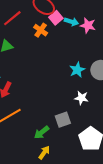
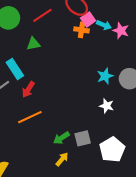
orange cross: (41, 30) -> (82, 30), moved, turned -32
gray square: (63, 120) -> (83, 138), moved

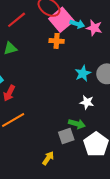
pink square: (88, 19) -> (61, 20), size x1.6
orange cross: (82, 30) -> (57, 41), moved
green arrow: (61, 138) -> (77, 124), moved, turned -126

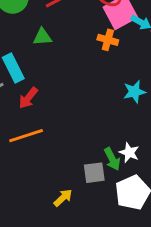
white star: (87, 102) -> (129, 153), moved
green arrow: (77, 124) -> (112, 159), turned 35

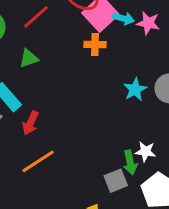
green arrow: (112, 159) -> (130, 162), turned 30

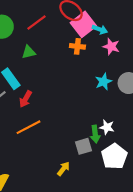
pink star: (148, 23) -> (111, 46), moved

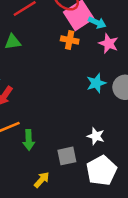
green arrow: (95, 134) -> (29, 140), moved

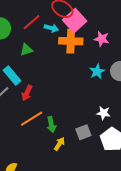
cyan arrow: (97, 23) -> (51, 28), moved
orange cross: (70, 40) -> (71, 41), size x1.6
yellow arrow: (42, 180) -> (59, 144), moved

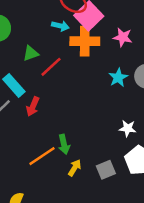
red line: (32, 22) -> (51, 67), moved
orange line: (32, 119) -> (42, 156), moved
gray square: (83, 132) -> (106, 170), moved

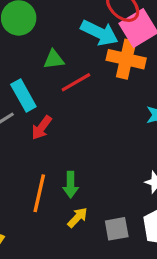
cyan arrow: (60, 26) -> (99, 33), size x1.6
orange line: (42, 156) -> (39, 193), turned -56

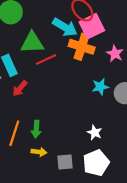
green triangle: (54, 59) -> (32, 43), size x1.6
yellow arrow: (77, 217) -> (39, 152), turned 48

